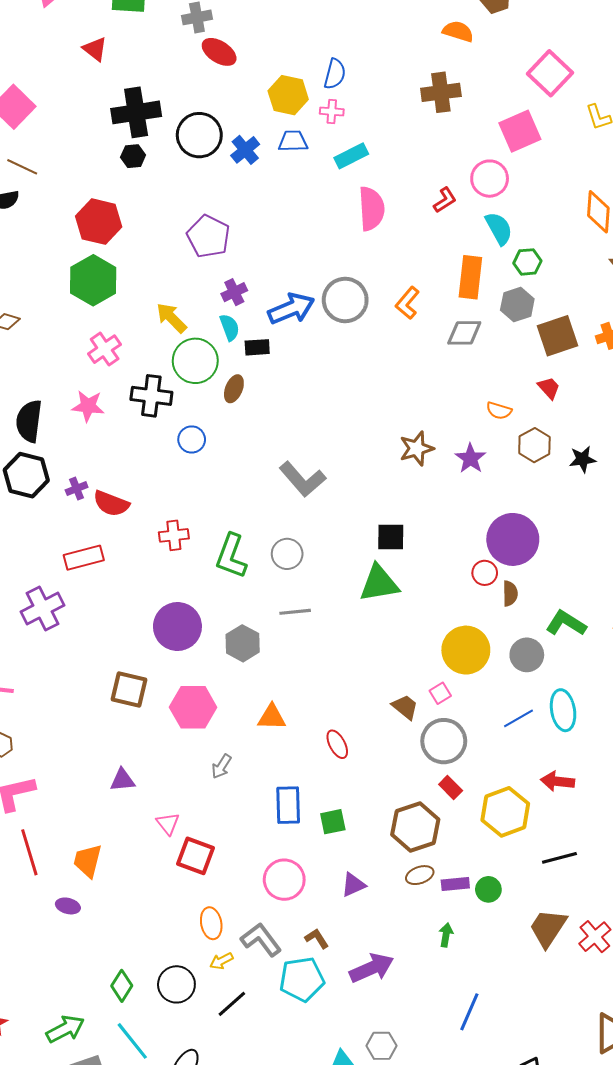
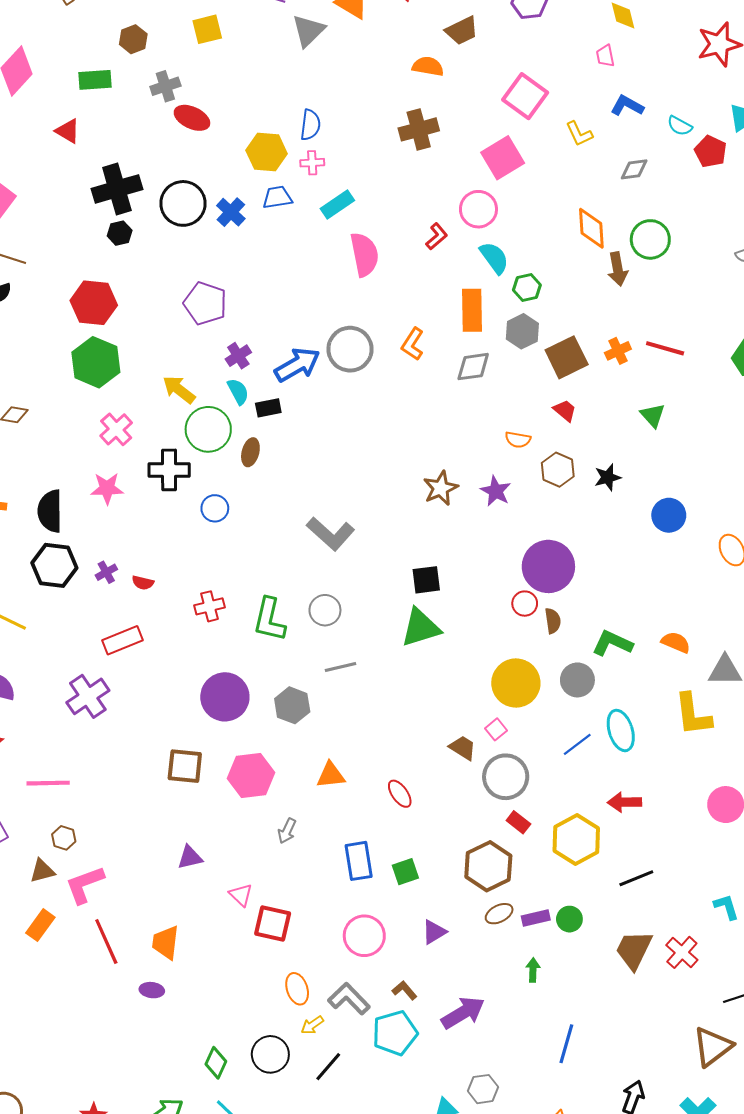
red semicircle: (111, 503) -> (143, 583), size x0.6

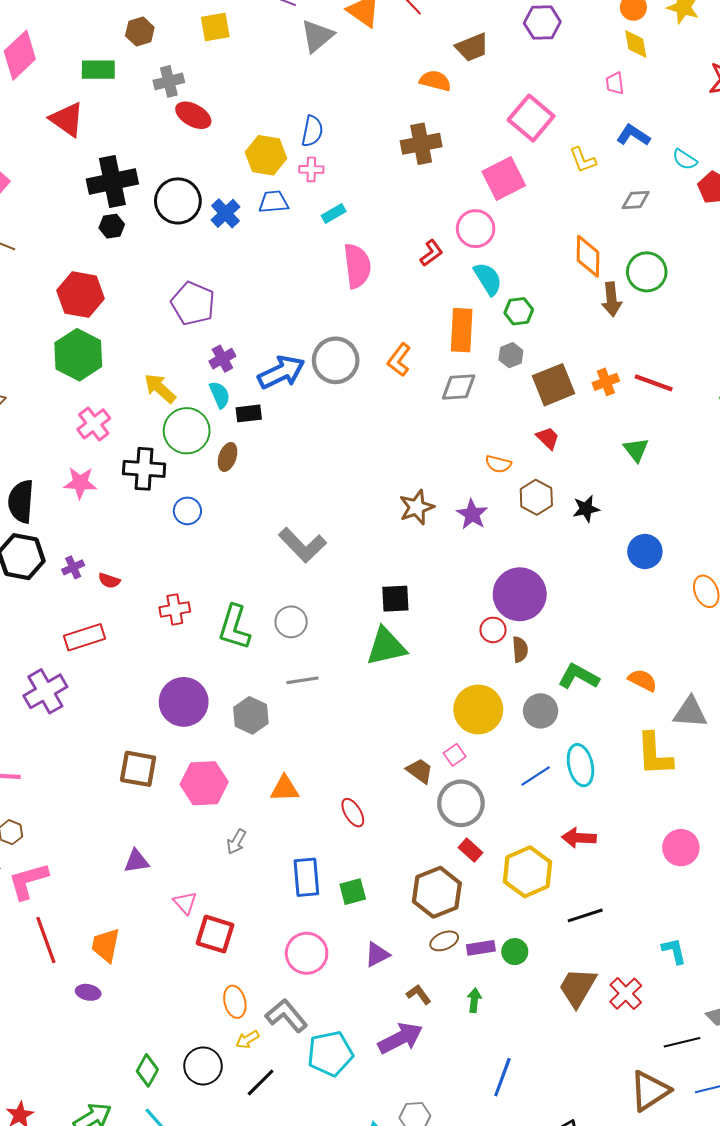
red triangle: (68, 131) -> (67, 119), size x1.4
cyan rectangle: (337, 204) -> (334, 213), size x0.7
gray hexagon: (522, 331) -> (511, 355), size x0.7
brown L-shape: (404, 990) -> (419, 994), moved

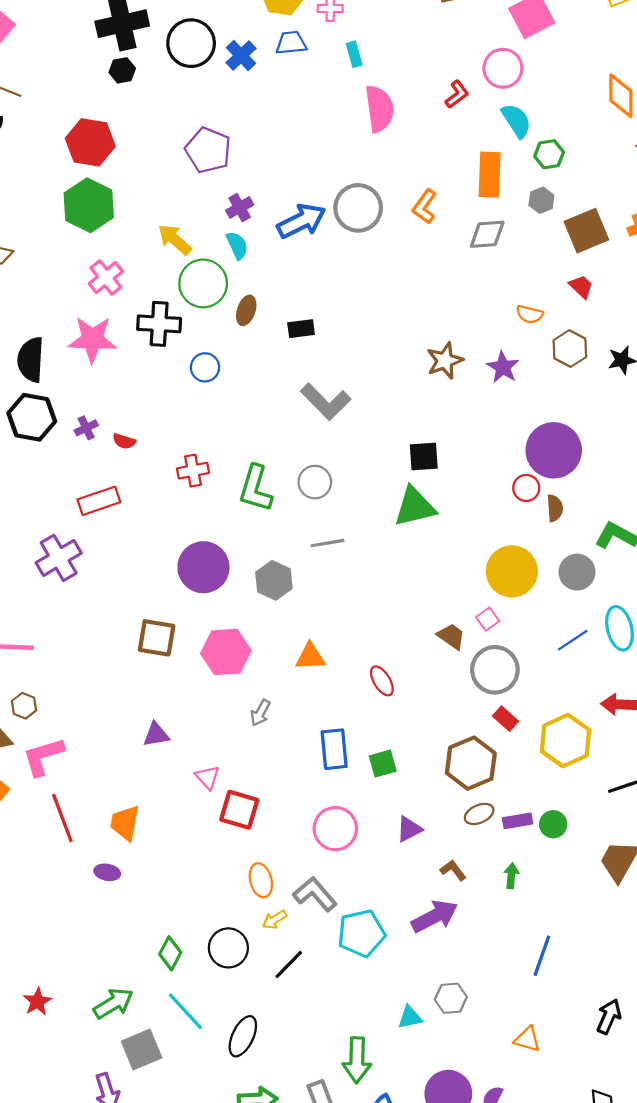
cyan rectangle: (334, 213) -> (354, 54), turned -75
black rectangle: (249, 413) -> (301, 329), moved
pink star: (80, 483) -> (92, 339), size x1.4

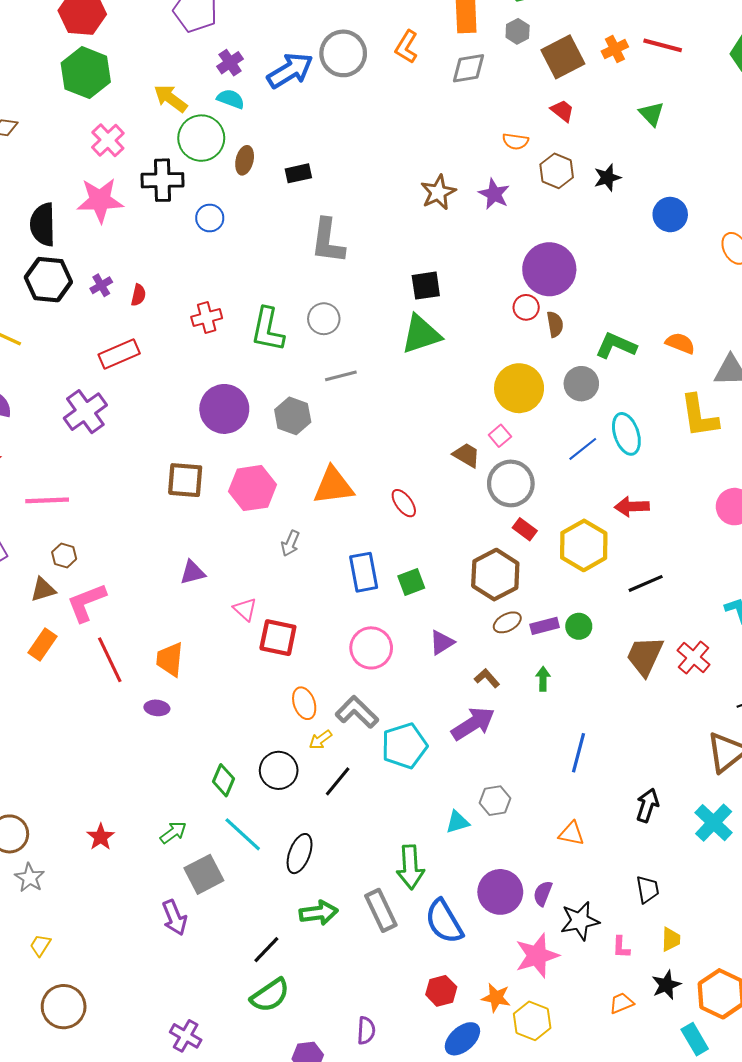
cyan semicircle: (237, 245) -> (231, 99), turned -40
gray L-shape: (326, 402) -> (328, 241), turned 57
red semicircle: (124, 441) -> (138, 295), turned -90
orange triangle: (310, 657) -> (333, 486), size x1.4
green arrow: (113, 1003) -> (173, 833), size x0.7

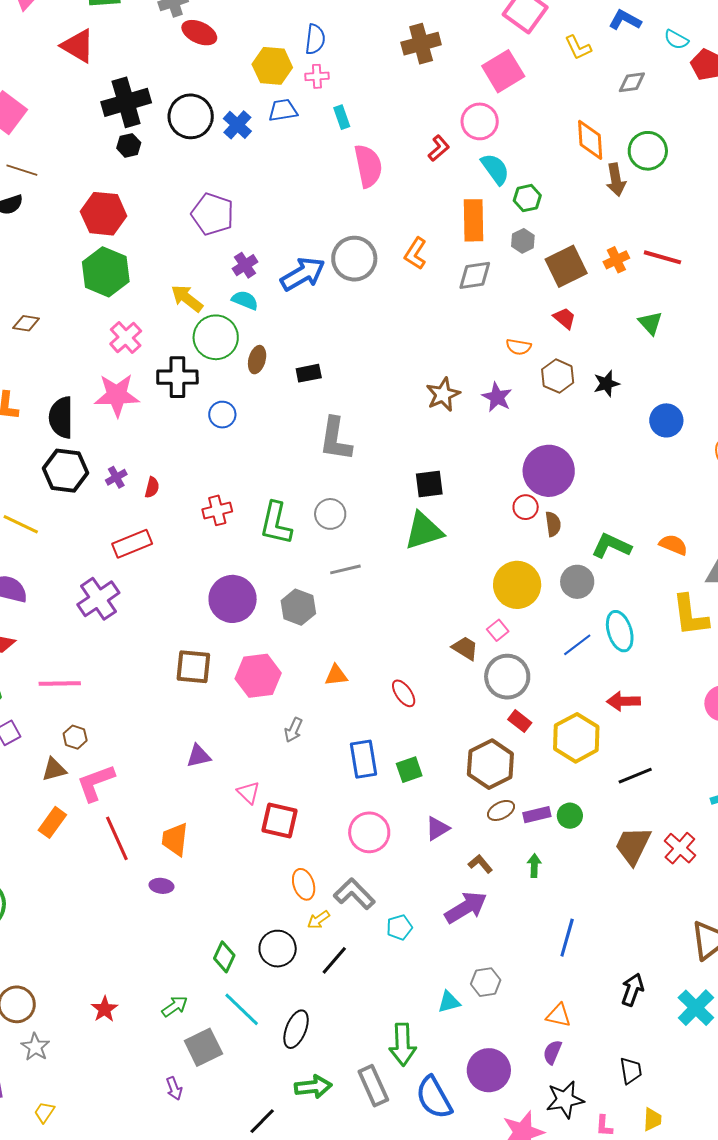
orange triangle: (333, 486) -> (336, 675), size x0.6
cyan pentagon: (404, 746) -> (399, 927), size x0.6
purple semicircle: (543, 893) -> (552, 1052), moved
purple arrow: (174, 918) -> (174, 1088), size x0.7

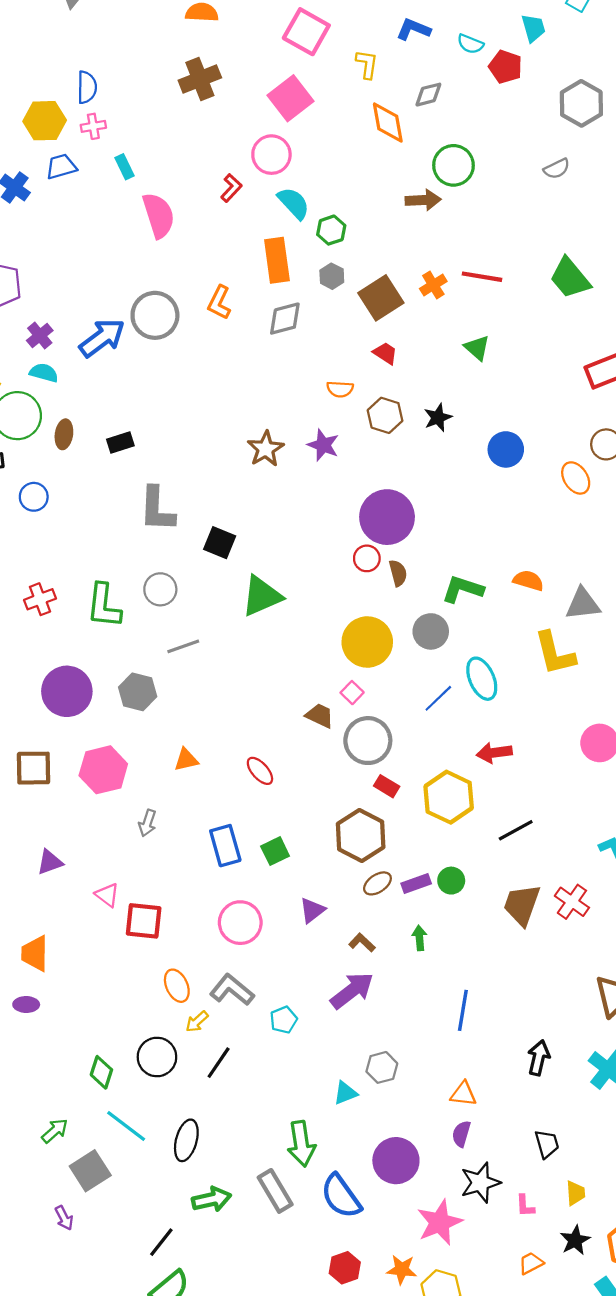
yellow L-shape: (578, 48) -> (367, 64), turned -140
orange diamond: (590, 140) -> (388, 123), moved
brown arrow: (616, 180) -> (423, 200), turned -76
black square: (429, 484) -> (220, 543), moved, turned 36

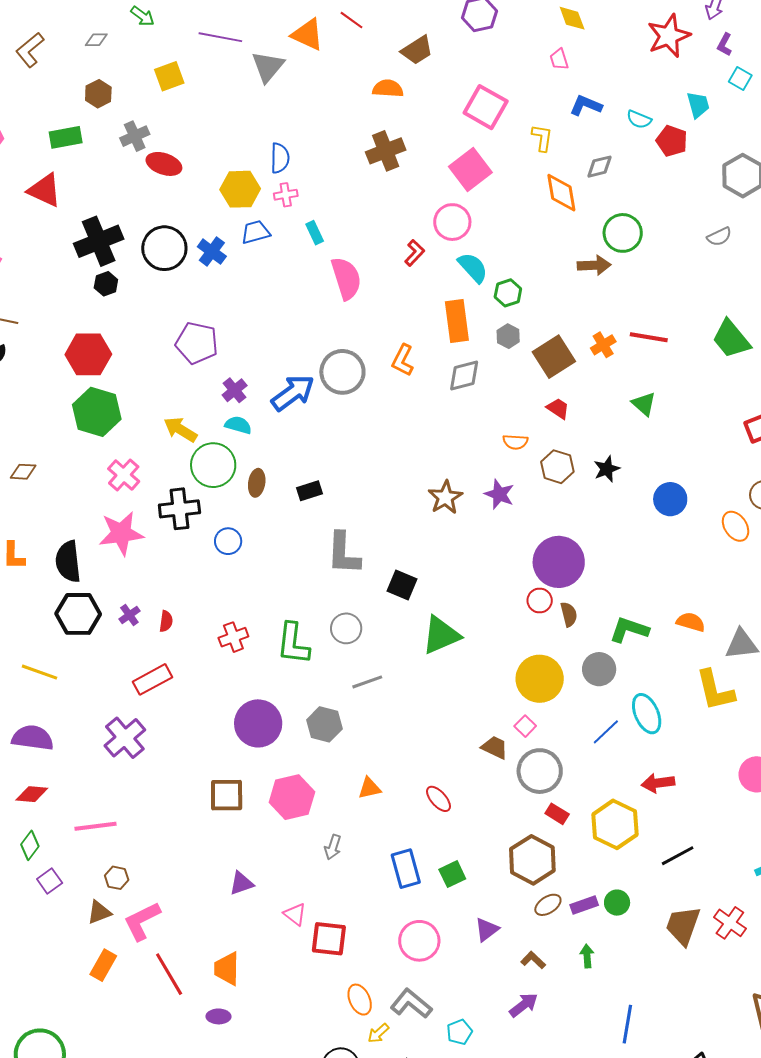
purple arrow: (352, 991) -> (524, 1005), size x0.7

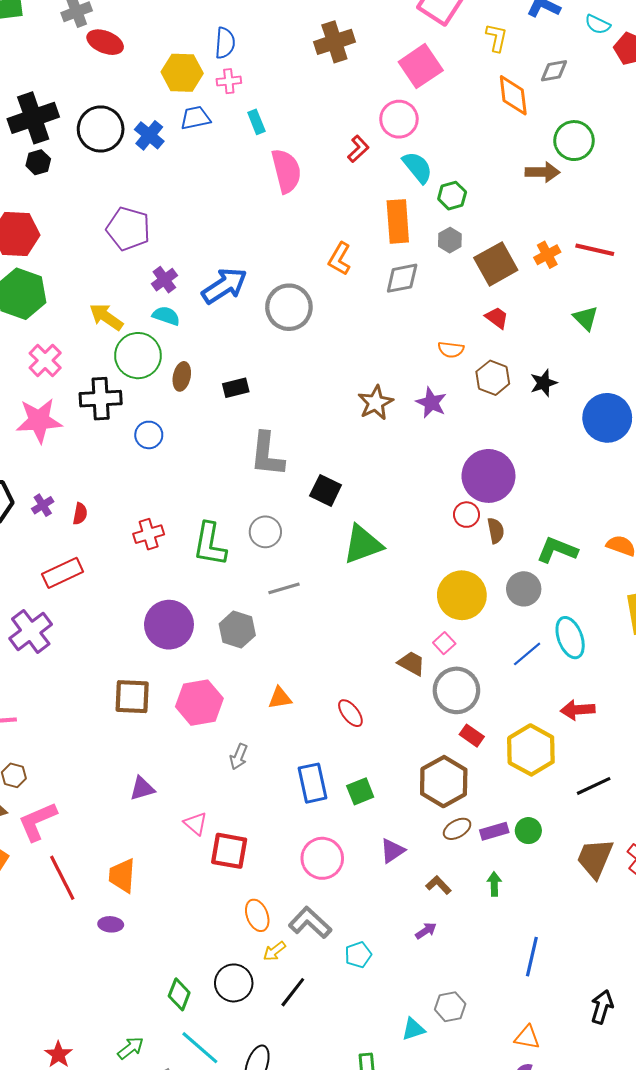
gray circle: (342, 372) -> (289, 307), moved
blue circle: (670, 499) -> (607, 418), size x1.4
purple arrow: (524, 1005) -> (426, 931), size x0.7

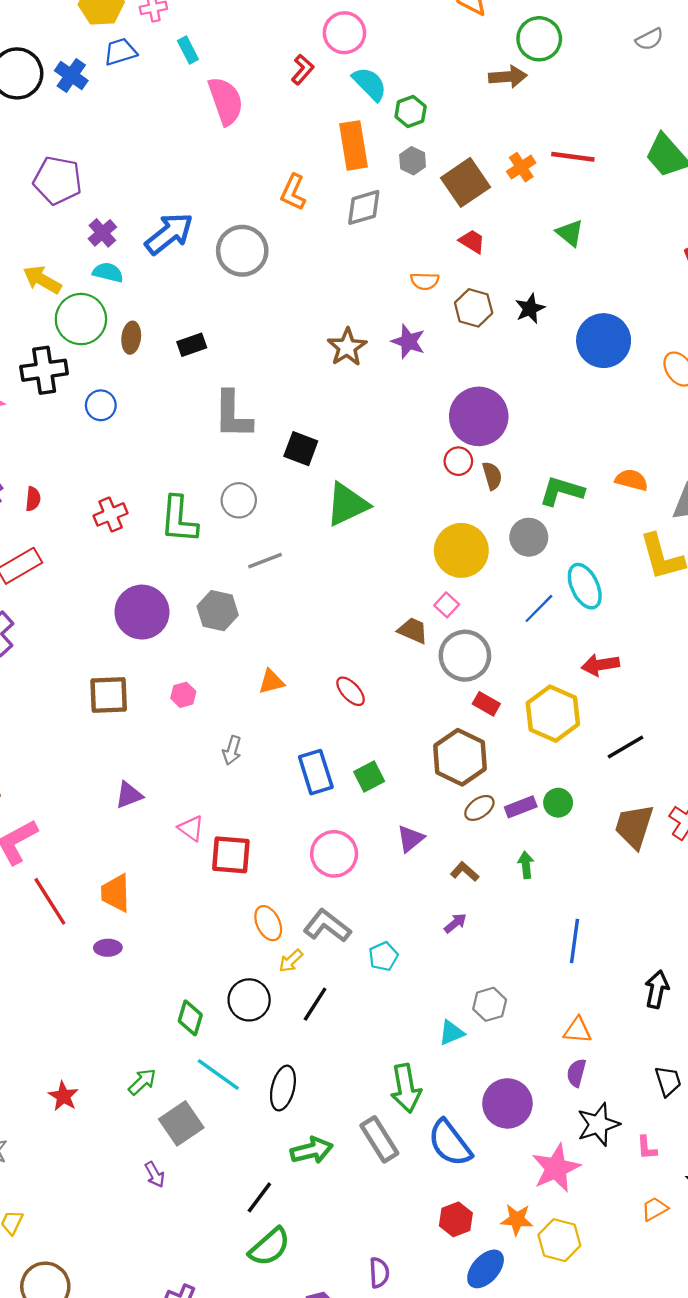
pink hexagon: (199, 703) -> (183, 695), size x0.5

